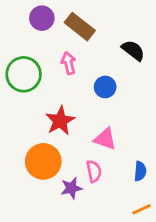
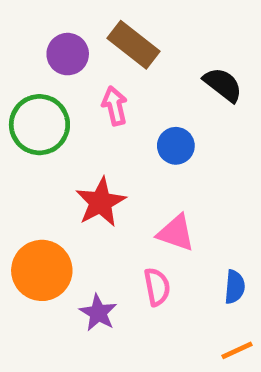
purple circle: (42, 18) -> (68, 54), moved
orange circle: (43, 161) -> (42, 270), moved
purple star: (71, 188) -> (98, 313), moved, turned -30

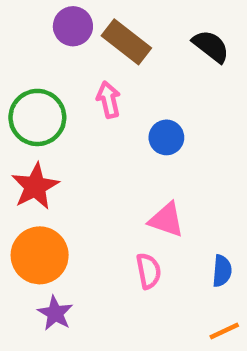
purple circle: (68, 54) -> (73, 26), moved
black semicircle: (223, 85) -> (211, 46), moved
red star: (101, 202) -> (35, 186), moved
purple star: (98, 313) -> (55, 313), moved

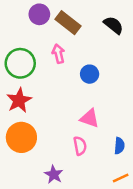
purple star: (55, 313) -> (54, 174), moved

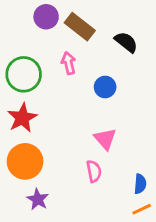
black semicircle: (113, 25) -> (126, 42), moved
pink triangle: (90, 118) -> (105, 139), turned 30
blue semicircle: (119, 146) -> (140, 184), moved
purple star: (54, 174) -> (38, 199), moved

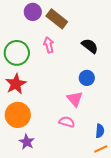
black semicircle: (126, 42) -> (90, 46), moved
blue circle: (105, 87) -> (87, 78), moved
pink semicircle: (94, 171) -> (67, 122), turned -63

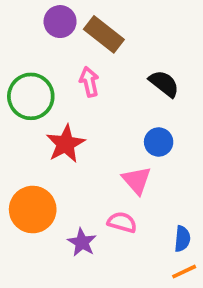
red star: (16, 84) -> (66, 144), moved
purple star: (27, 142) -> (82, 242), moved

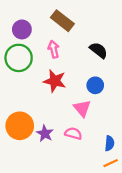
purple circle: (60, 22) -> (22, 29), moved
red star: (66, 144) -> (55, 81), moved, turned -30
purple star: (82, 242) -> (45, 133), moved

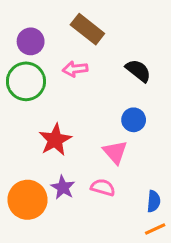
pink arrow: (54, 49) -> (75, 69), turned -84
red star: (55, 81) -> (55, 140), moved, turned 30
orange circle: (20, 126) -> (28, 200), moved

